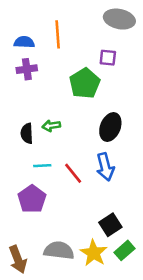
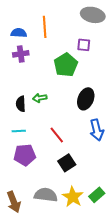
cyan line: (42, 166) -> (19, 131), moved
blue arrow: (105, 167) -> (97, 130), moved
purple pentagon: (32, 199) -> (25, 155), turned 30
black square: (110, 225) -> (67, 163), moved

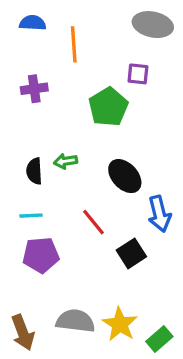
blue semicircle: (19, 33) -> (33, 23), moved
black ellipse: (86, 99) -> (125, 176), moved, turned -65
black square: (67, 163) -> (131, 253), moved
green rectangle: (97, 195) -> (159, 339), moved

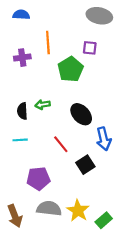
orange line: (74, 44) -> (48, 43), moved
purple pentagon: (41, 255) -> (38, 178), moved

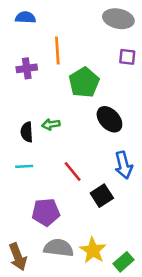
purple square: (90, 48) -> (127, 57), moved
black ellipse: (81, 114) -> (109, 119), moved

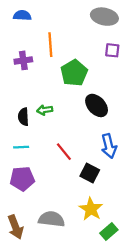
black square: (102, 196) -> (90, 173), turned -30
purple pentagon: (46, 212) -> (22, 179), moved
yellow star: (93, 250) -> (91, 209), moved

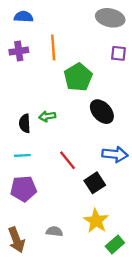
purple cross: (23, 60) -> (19, 51), moved
blue arrow: (109, 146) -> (115, 154), turned -70
black square: (90, 173) -> (95, 183), turned 30
gray semicircle: (52, 219) -> (54, 231), size x0.6

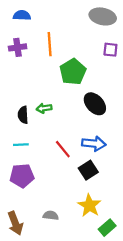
blue arrow: (115, 154) -> (94, 144), moved

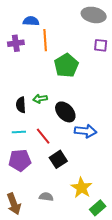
blue semicircle: (22, 15) -> (31, 21), moved
black ellipse: (95, 104) -> (65, 112), moved
red line: (63, 149) -> (43, 136), moved
black square: (88, 170) -> (58, 159), moved

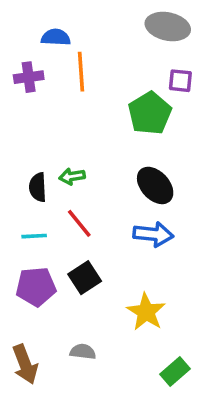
green pentagon: (66, 65) -> (150, 113), moved
black ellipse: (65, 112) -> (155, 185), moved
red line: (43, 136) -> (79, 223), moved
black square: (58, 159) -> (85, 278), moved
yellow star: (81, 188) -> (146, 312), moved

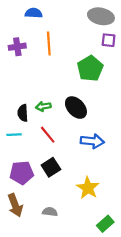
blue semicircle: (56, 37) -> (34, 13), moved
purple square: (180, 81) -> (109, 40), moved
black ellipse: (155, 185) -> (76, 108), moved
cyan line: (34, 236) -> (14, 135), moved
brown arrow: (25, 364) -> (15, 205), moved

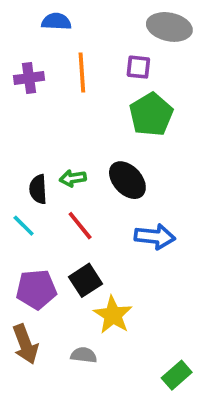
purple square: (109, 40) -> (138, 67), moved
cyan line: (14, 135) -> (24, 226), turned 48
yellow star: (88, 188) -> (113, 315), moved

